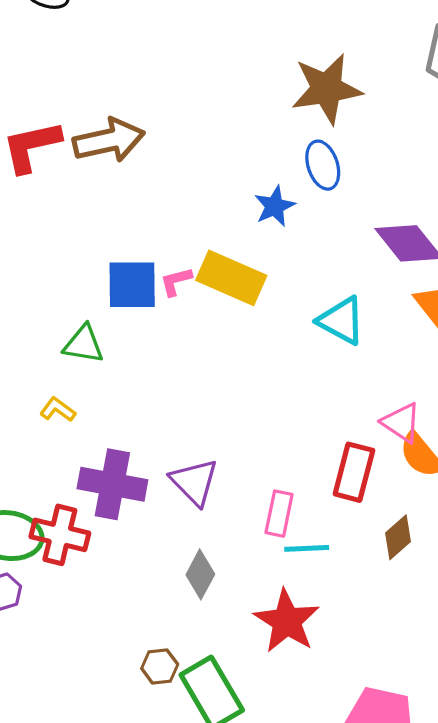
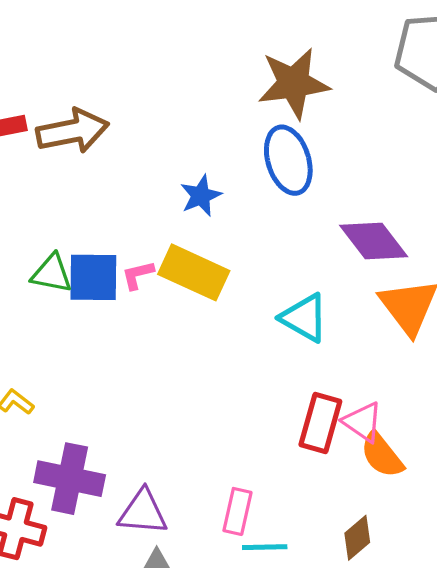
blue ellipse: (323, 165) -> (288, 160), size x1.4
blue star: (275, 206) -> (201, 196), moved
green triangle: (84, 344) -> (52, 273), moved
red rectangle: (354, 472) -> (320, 423), moved
purple triangle: (194, 482) -> (143, 512), moved, turned -42

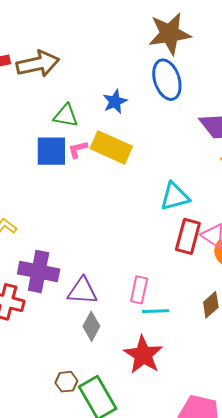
green triangle: (52, 273) -> (66, 116), moved
cyan triangle: (304, 318) -> (175, 197), moved, turned -44

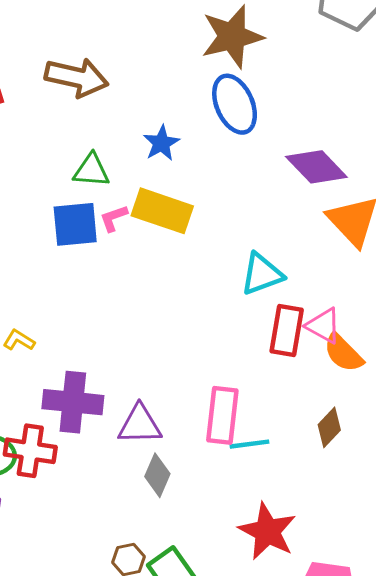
brown arrow: (38, 64) -> (77, 77), moved, turned 30
pink rectangle: (139, 290) -> (222, 415), size x1.4
red star: (143, 355) -> (267, 531), moved

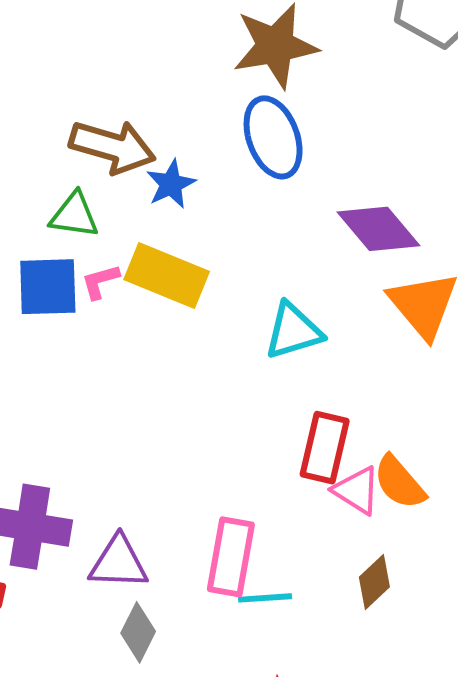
brown arrow: (77, 77) -> (112, 147), moved
cyan triangle: (262, 274) -> (293, 331), moved
pink triangle: (323, 326) -> (357, 490), moved

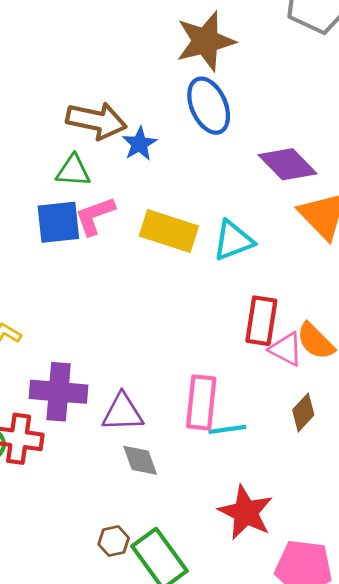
yellow rectangle: (167, 275) -> (169, 231), moved
pink L-shape: (100, 281) -> (95, 216), size x1.5
gray diamond: (138, 632) -> (140, 460), turned -42

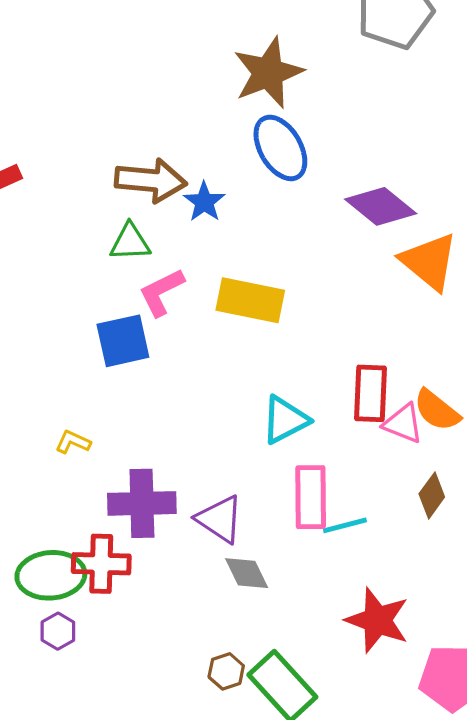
blue square: (58, 222) -> (123, 341), moved
cyan triangle: (233, 240) -> (285, 420), moved
purple triangle: (123, 412) -> (220, 519), turned 42

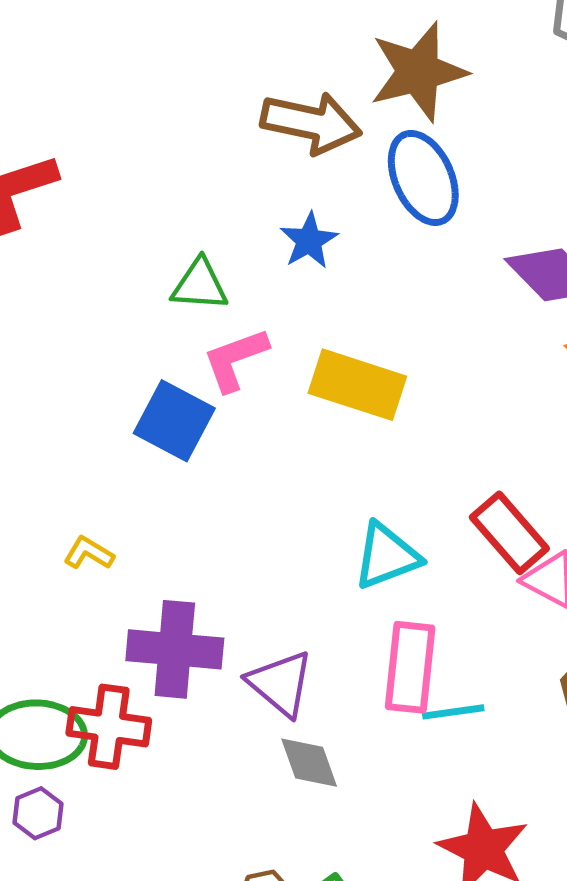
brown arrow: (151, 180) -> (311, 123), moved
blue square: (123, 341) -> (174, 421), turned 34
red rectangle: (370, 393) -> (509, 533), turned -50

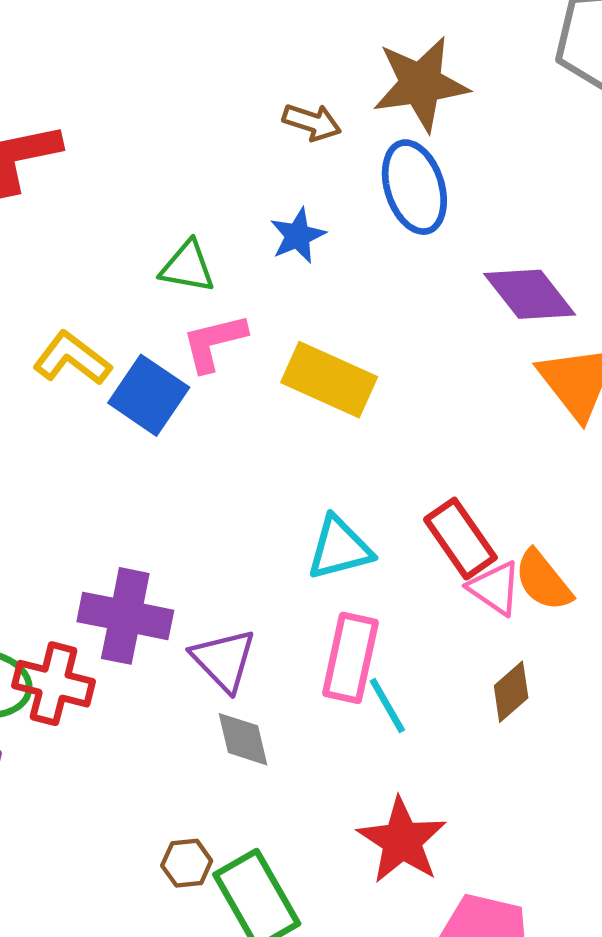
brown arrow: (311, 123) -> (312, 122), size x0.6
yellow L-shape: (89, 553) -> (72, 358), moved, size x1.6
cyan line: (453, 712) -> (387, 705), turned 62

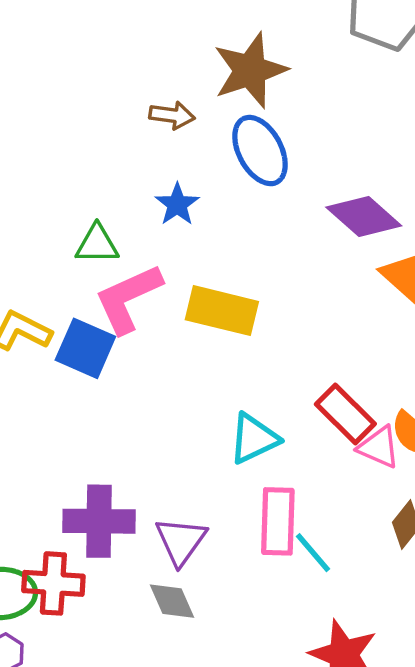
pink L-shape: (214, 342) -> (128, 298), size x1.4
purple triangle: (224, 660) -> (181, 541), turned 30
gray diamond: (243, 739) -> (172, 601), moved

